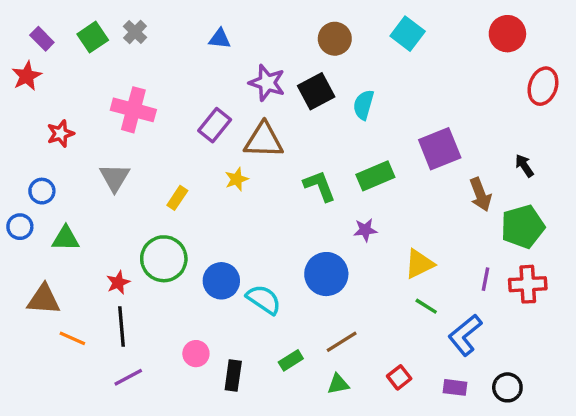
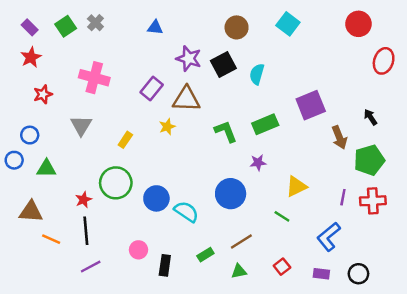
red star: (27, 76) -> (31, 57), moved
green line: (426, 306) -> (282, 216), moved

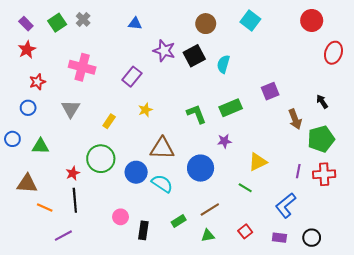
brown triangle: (186, 99) -> (162, 148), moved
purple square: (311, 105) -> (270, 91), size x0.7
blue circle: (30, 135) -> (28, 108), moved
purple line: (91, 267) -> (63, 236), moved

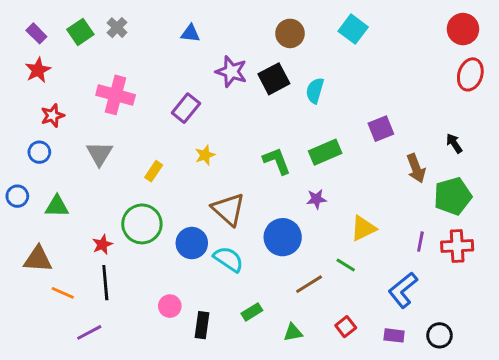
red circle: (312, 20) -> (463, 29), moved
brown triangle: (162, 148) -> (228, 209), turned 40
brown line: (210, 210) -> (309, 284), moved

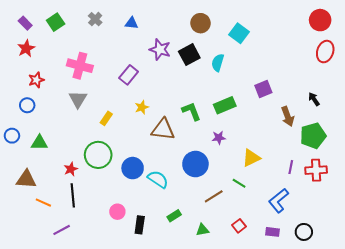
gray cross: (117, 28) -> (95, 19), moved
cyan square: (353, 29) -> (239, 33), moved
gray triangle: (99, 154) -> (78, 99), moved
brown triangle: (228, 209) -> (163, 130), moved, turned -35

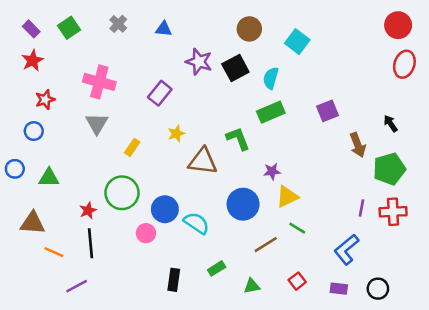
green rectangle: (225, 105) -> (271, 112), moved
yellow triangle: (251, 158) -> (287, 197), moved
pink circle: (117, 212) -> (146, 233), moved

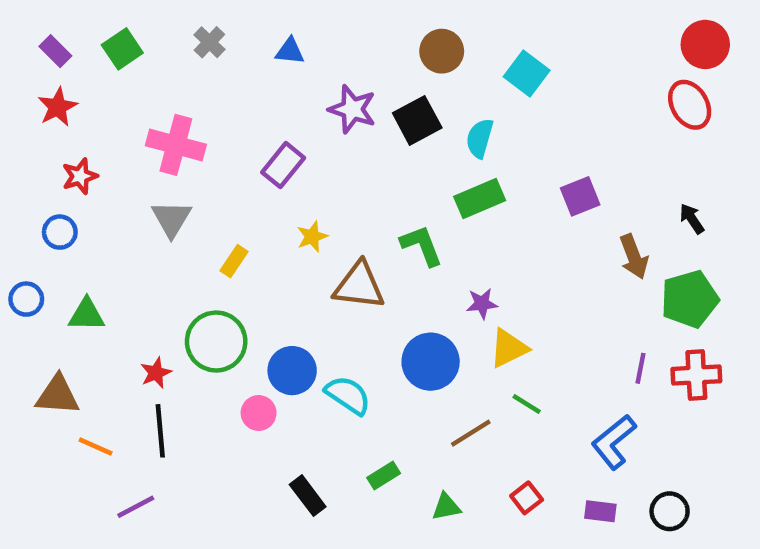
red ellipse: (404, 64) -> (690, 105), moved, turned -48
black rectangle: (174, 280) -> (308, 496), turned -45

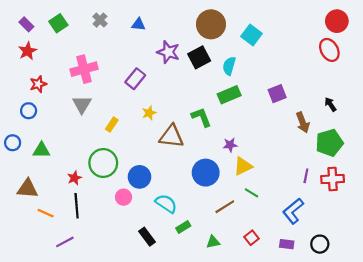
brown circle: (442, 51) -> (211, 24), size x1.4
pink cross: (176, 145) -> (84, 69), turned -30
cyan semicircle: (348, 395) -> (166, 204), moved

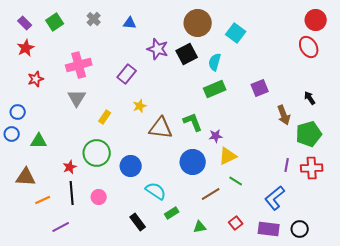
blue circle: (29, 111) -> (18, 112), moved
green L-shape: (201, 117) -> (193, 122), moved
pink circle: (124, 197) -> (99, 197), moved
orange line: (46, 213) -> (43, 200), turned -49
purple rectangle: (287, 244) -> (269, 229), size x1.5

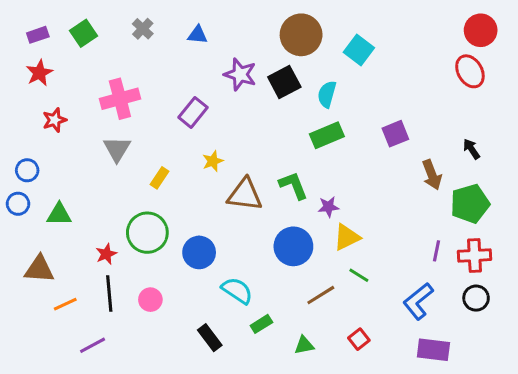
purple rectangle: (25, 23) -> (38, 35), turned -64
purple rectangle: (269, 229) -> (433, 350), moved
black circle: (300, 229) -> (476, 298), moved

